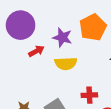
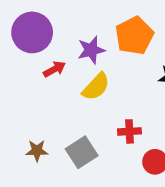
purple star: (62, 38) -> (91, 50), turned -30
yellow semicircle: (66, 63) -> (96, 87), turned -45

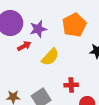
purple star: (91, 50) -> (38, 29), moved

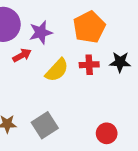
red cross: (71, 85) -> (89, 65), moved

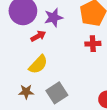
yellow semicircle: (57, 70) -> (38, 64), moved

